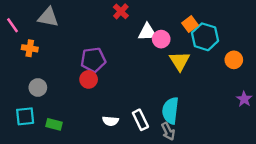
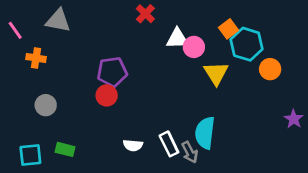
orange circle: (234, 60) -> (270, 69), moved
cyan square: (25, 116) -> (30, 155), moved
gray arrow: (168, 131) -> (190, 152), moved

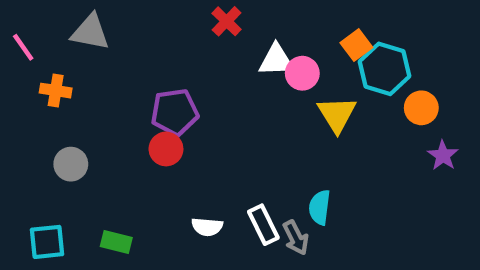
purple star: (294, 119) -> (443, 155), moved
cyan semicircle: (205, 133) -> (320, 207), size x0.7
green rectangle: (65, 149) -> (116, 242), moved

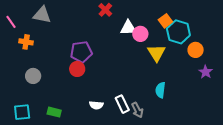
cyan semicircle: (320, 207) -> (160, 90), moved

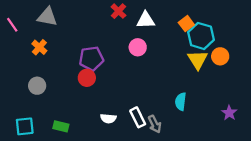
white triangle: (128, 28) -> (146, 20), moved
pink circle: (140, 34) -> (138, 47), moved
orange cross: (26, 42) -> (39, 47), moved, turned 32
yellow triangle: (156, 53) -> (198, 60), moved
purple star: (206, 72) -> (229, 113), moved

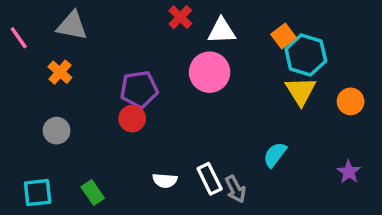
pink circle: (138, 47) -> (210, 72), size x1.5
orange circle: (220, 56) -> (351, 101), moved
cyan semicircle: (181, 102) -> (275, 155), turned 30
green rectangle: (61, 126) -> (93, 193), turned 42

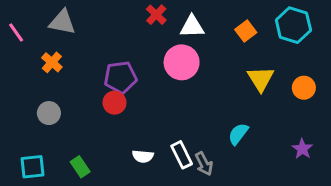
cyan hexagon: (306, 55) -> (293, 25), moved

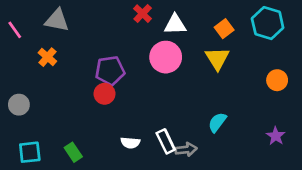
yellow triangle: (261, 79) -> (217, 58), moved
gray circle: (49, 113) -> (19, 105), moved
gray arrow: (204, 164) -> (186, 149), turned -70

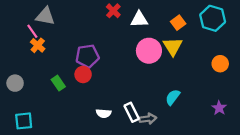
pink line: (15, 30) -> (32, 31), moved
pink circle: (166, 57) -> (149, 51), moved
green rectangle: (73, 152) -> (58, 83), moved

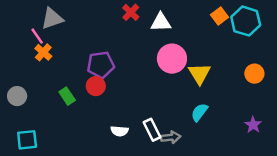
gray triangle: (45, 16) -> (52, 19), turned -30
orange square: (178, 23) -> (219, 16), moved
yellow triangle: (173, 46) -> (199, 74), moved

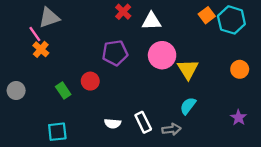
purple pentagon: (101, 65) -> (115, 53), moved
gray arrow: (171, 137) -> (171, 129), moved
cyan square: (27, 140) -> (57, 132), moved

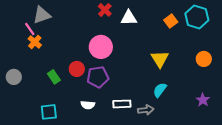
orange square: (207, 15) -> (171, 21), moved
purple pentagon: (115, 53) -> (98, 77), moved
pink circle: (162, 55) -> (101, 47), moved
white rectangle: (143, 122) -> (122, 104), turned -66
white semicircle: (113, 123) -> (88, 105), moved

